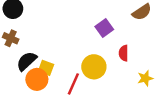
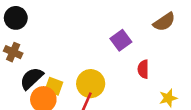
yellow circle: (94, 67) -> (91, 84), moved

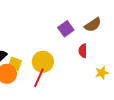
brown semicircle: (164, 22) -> (93, 25), moved

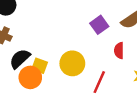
red line: (39, 78) -> (99, 82), moved

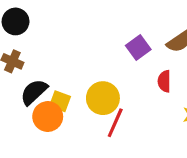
red line: (99, 82) -> (115, 123), moved

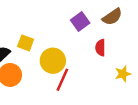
yellow square: (60, 101) -> (26, 43), moved

